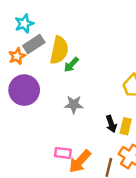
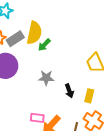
gray rectangle: (34, 44) -> (15, 39), moved
black arrow: (111, 124) -> (69, 91), moved

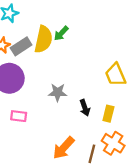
green arrow: (44, 45) -> (61, 33), moved
pink rectangle: (37, 118) -> (19, 116), moved

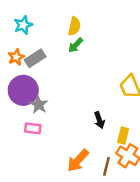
yellow semicircle: (43, 39) -> (74, 26), moved, size x0.7
gray star: (58, 92) -> (39, 105), moved, turned 30
yellow rectangle: (108, 114) -> (123, 136), moved

